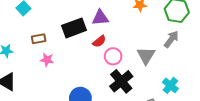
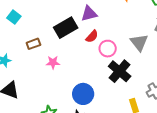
pink star: (47, 60) -> (53, 62), moved

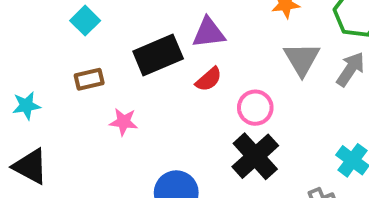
cyan square: (14, 17) -> (85, 21), moved
gray triangle: (139, 43) -> (302, 59), moved
pink circle: (108, 49) -> (255, 108), moved

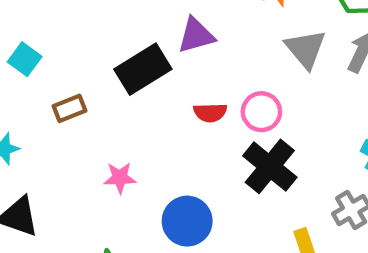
cyan square: (85, 21) -> (25, 59), moved
red semicircle: (209, 79) -> (210, 113), moved, turned 48
pink star: (124, 122) -> (120, 178), moved

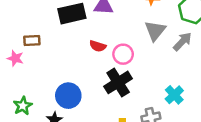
brown rectangle: (70, 108) -> (32, 41), moved
pink star: (120, 178) -> (15, 58), moved

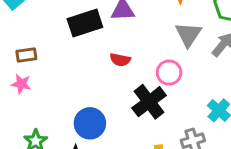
brown rectangle: (32, 41) -> (26, 55), moved
pink circle: (123, 54) -> (169, 73), moved

